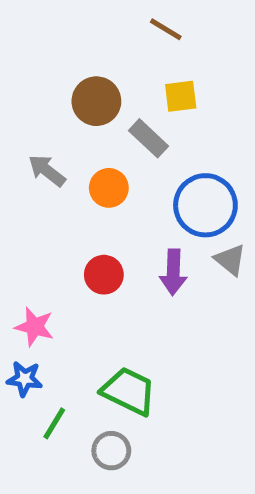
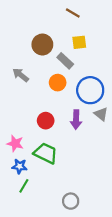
orange circle: (109, 188) -> (58, 83), moved
blue star: (25, 379) -> (20, 166), moved
green trapezoid: (129, 391) -> (46, 153), moved
gray circle: (111, 451) -> (71, 201), moved

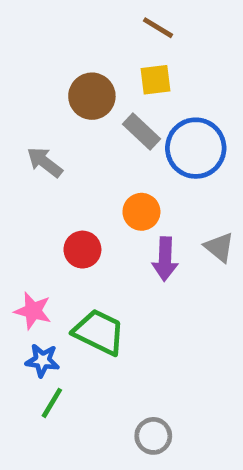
yellow square: (79, 42) -> (156, 80), moved
orange circle: (58, 83) -> (141, 212), moved
blue circle: (90, 90) -> (196, 148), moved
red circle: (46, 121) -> (82, 250), moved

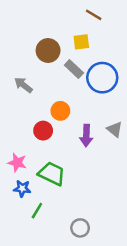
brown line: (158, 28) -> (94, 15), moved
orange circle: (141, 212) -> (60, 111), moved
green line: (52, 403) -> (37, 211), moved

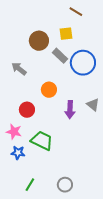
red circle: (43, 131) -> (27, 110), moved
green line: (37, 211) -> (30, 185), moved

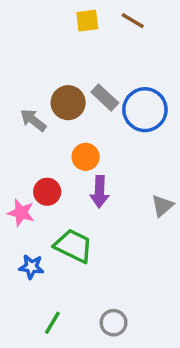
yellow square: (66, 34) -> (87, 21), moved
brown circle: (39, 41) -> (68, 103), moved
gray triangle: (93, 105) -> (162, 206), moved, turned 40
purple arrow: (70, 110) -> (100, 192), moved
pink star: (14, 132) -> (21, 213), moved

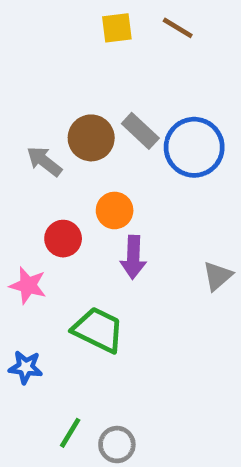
red circle: (47, 192) -> (63, 239), moved
blue star: (31, 267) -> (26, 367), moved
gray circle: (114, 323) -> (117, 445), moved

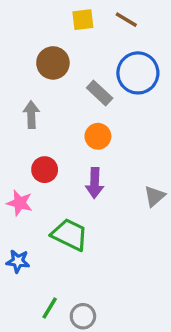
brown circle: (91, 138) -> (53, 63), moved
blue circle: (194, 147) -> (138, 73), moved
gray arrow: (44, 161) -> (31, 115), turned 50
orange circle: (115, 210) -> (98, 136), moved

